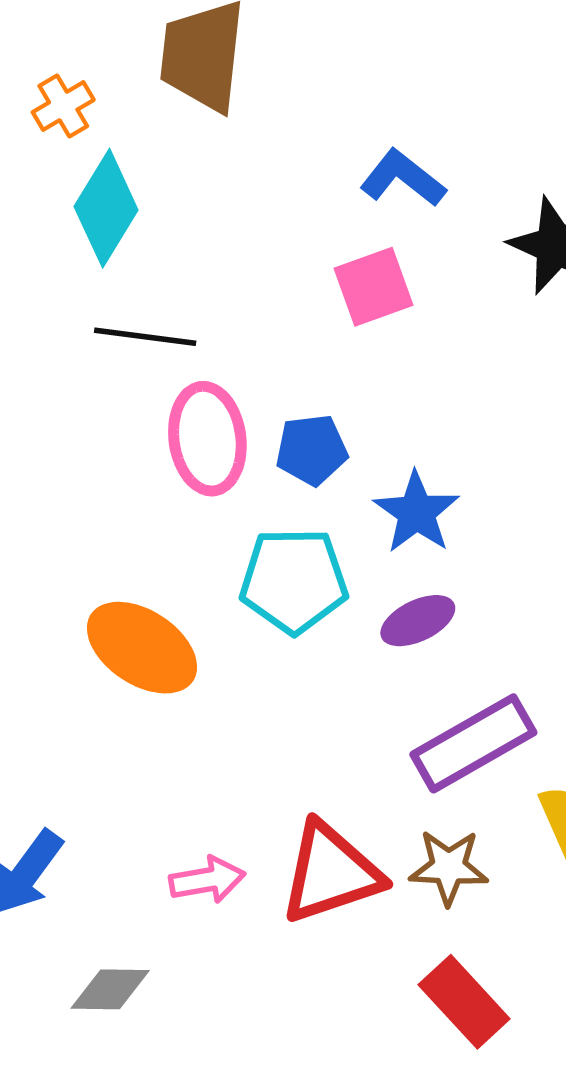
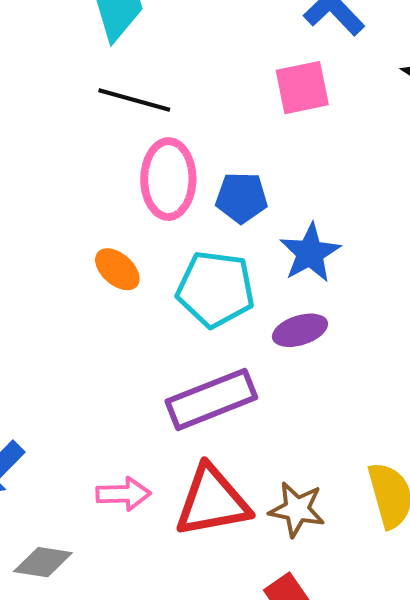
orange ellipse: (142, 648) -> (117, 269), moved, size x0.6
purple rectangle: (473, 743) -> (211, 399), moved

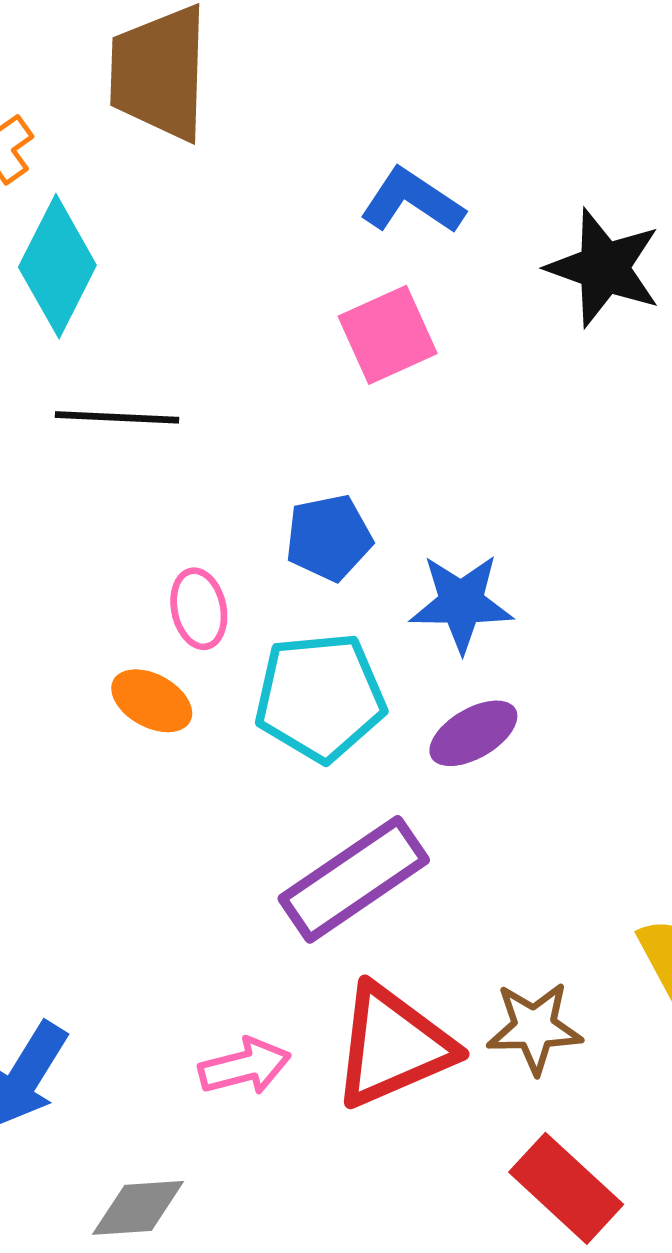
pink ellipse: (168, 179) -> (199, 609), moved, size x0.6
blue star: (310, 253) -> (461, 603), turned -30

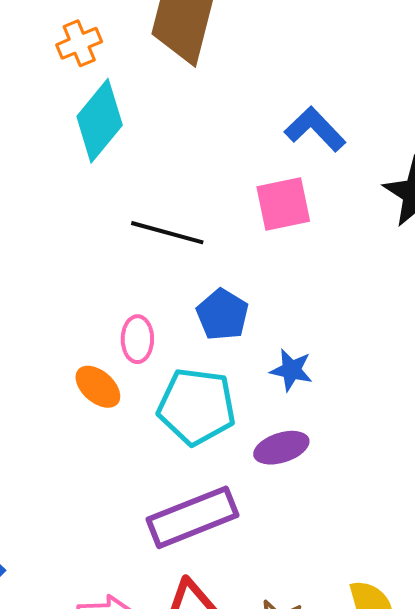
black line: (117, 417) -> (167, 233), moved
blue pentagon: (329, 538) -> (223, 315), turned 30
blue star: (461, 603) -> (291, 370), size x0.7

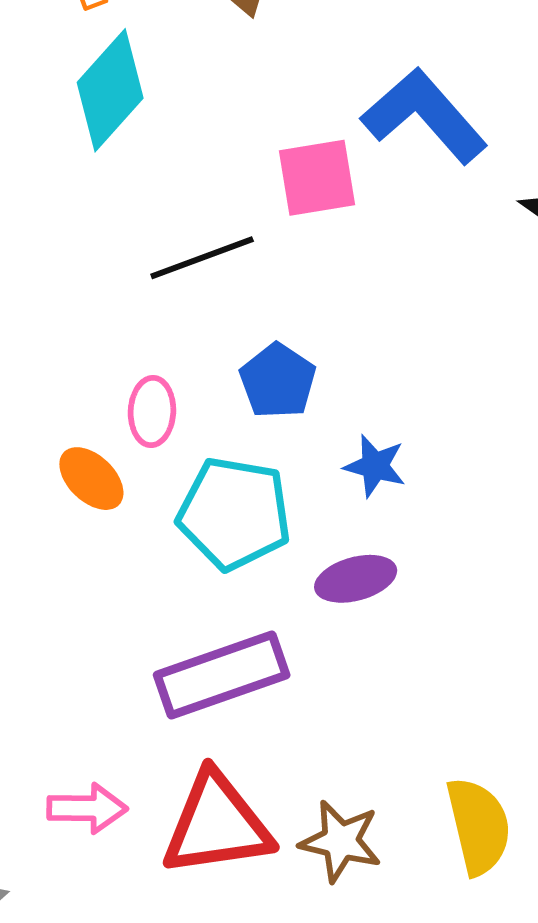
blue L-shape: (315, 129) -> (424, 116), size x1.4
pink square: (283, 204) -> (317, 178), moved
black line: (167, 233) -> (202, 258), turned -38

